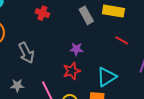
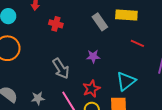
gray arrow: (26, 53) -> (61, 69), moved
red star: (72, 71) -> (91, 89), moved

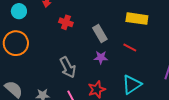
gray rectangle: (100, 22) -> (100, 33), moved
red line: (137, 43) -> (130, 48), moved

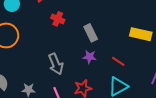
yellow rectangle: (137, 19) -> (141, 34), moved
red line: (130, 48) -> (118, 61), moved

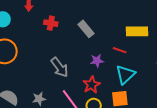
yellow rectangle: (141, 34) -> (137, 31), moved
purple star: (90, 57) -> (97, 61), moved

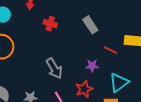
gray rectangle: (86, 29) -> (90, 25), moved
red line: (120, 50) -> (110, 50), moved

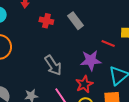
gray rectangle: (90, 25) -> (76, 21), moved
purple star: (92, 66) -> (91, 60), size x1.5

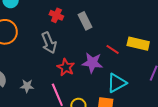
gray arrow: (53, 65) -> (49, 43), moved
red star: (84, 84) -> (66, 67), moved, turned -30

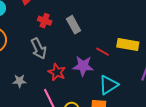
gray star: (27, 86) -> (20, 81), moved

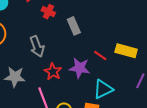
red cross: (45, 21) -> (48, 12), moved
gray star: (20, 81) -> (15, 77), size x1.5

